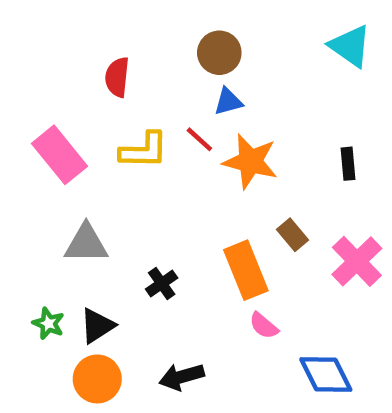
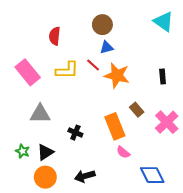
black cross: (162, 284) -> (75, 133), turned -32

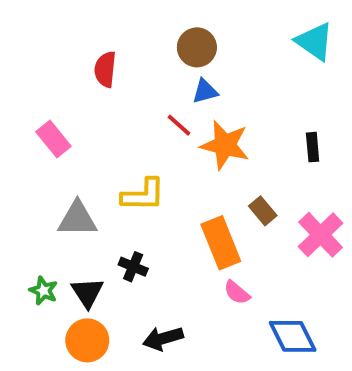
yellow L-shape: (67, 70) -> (143, 195), moved
pink rectangle: (28, 72) -> (53, 139), size x0.7
black cross: (75, 133) -> (133, 267), moved
black triangle: (45, 152) -> (87, 293), turned -30

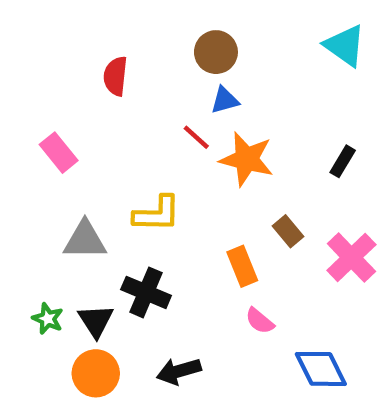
black rectangle: (313, 147) -> (343, 161), turned 36
orange rectangle: (221, 243) -> (242, 266), size x0.7
black cross: (133, 267) -> (146, 292), size x1.5

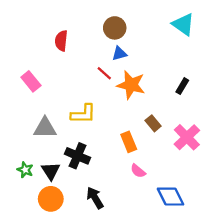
black arrow: (179, 371) -> (95, 198), turned 75

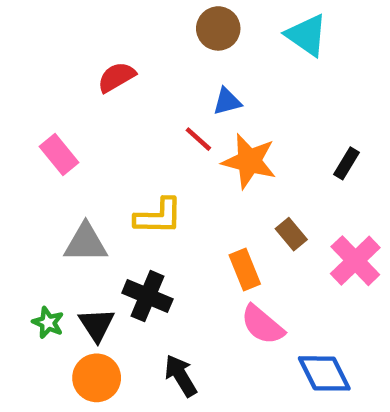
cyan triangle: (183, 24) -> (307, 35), moved
brown circle: (115, 28) -> (218, 28), moved
red semicircle: (61, 41) -> (117, 77), turned 54
pink semicircle: (138, 171) -> (262, 325), size x1.5

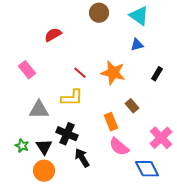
blue triangle: (227, 101) -> (137, 45), moved
red line: (198, 139) -> (80, 73), moved
pink cross: (355, 261) -> (161, 138), moved
black arrow: (181, 376) -> (82, 158), moved

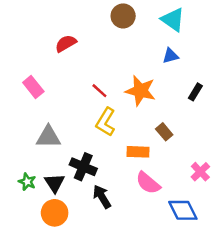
yellow L-shape: (72, 98) -> (106, 122), moved, turned 120
orange rectangle: (111, 122) -> (138, 152), turned -66
pink cross: (161, 138) -> (200, 172), size x0.7

